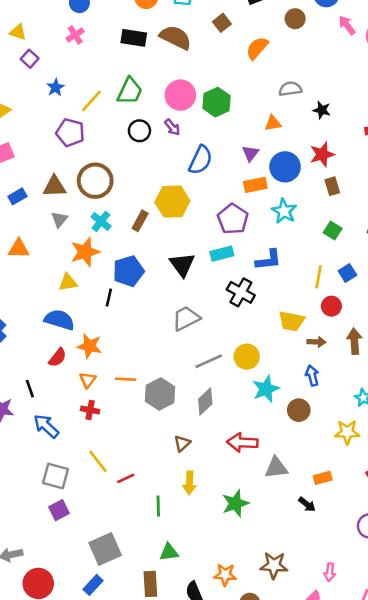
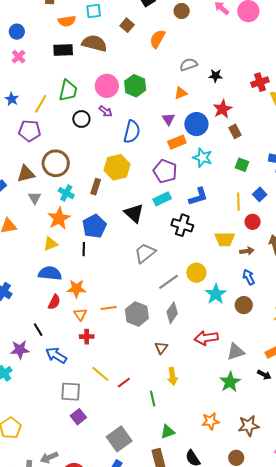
green star: (235, 503) -> (230, 382), moved
orange star: (225, 575) -> (211, 421), moved

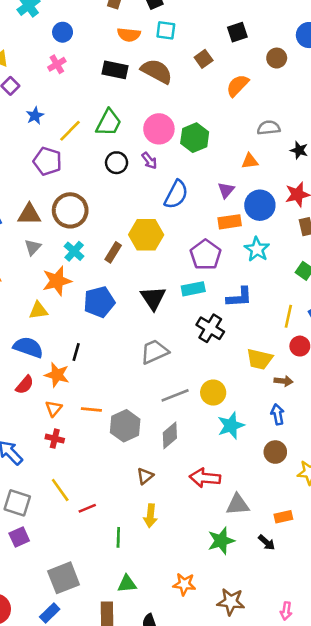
black line: (84, 249) -> (76, 352), moved
brown circle: (244, 305) -> (275, 452), moved

